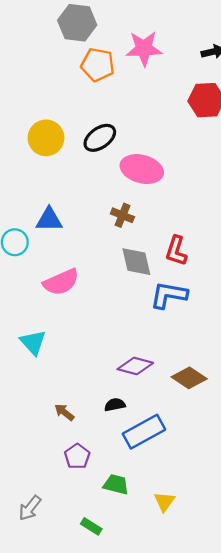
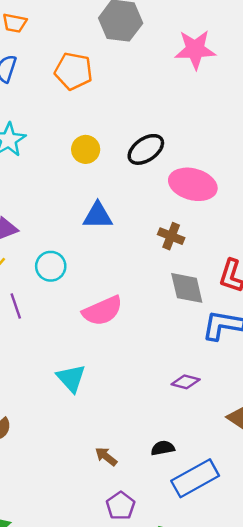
orange pentagon: (98, 65) -> (74, 71), moved
yellow circle: (46, 138) -> (86, 149), size x0.7
blue triangle: (49, 220) -> (98, 216), moved
purple diamond: (135, 366) -> (186, 382), moved, size x0.7

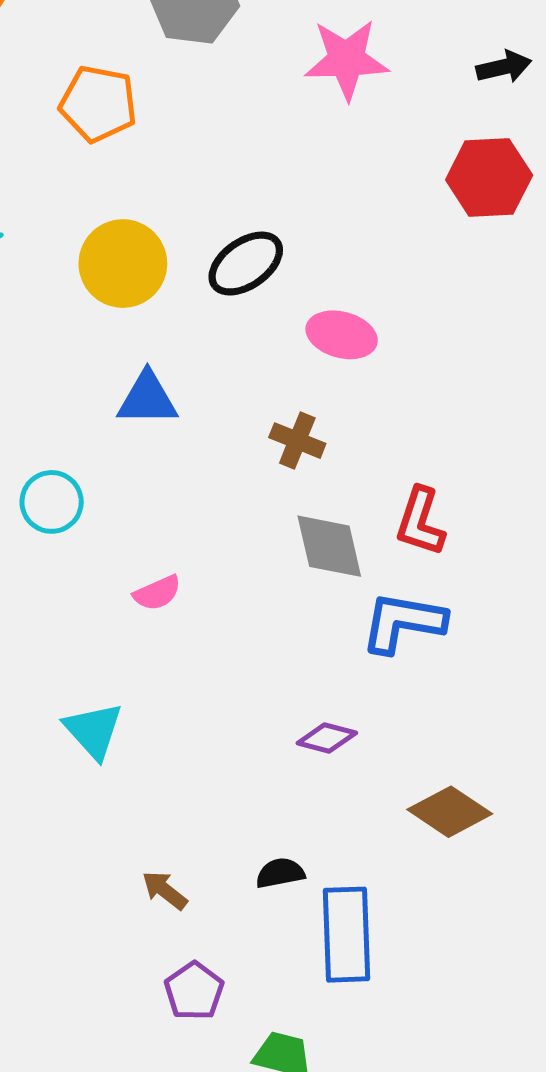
yellow circle: (86, 149) -> (123, 264), size x1.5
pink ellipse: (193, 184) -> (342, 335), size x0.7
pink semicircle: (102, 311) -> (157, 593), size x0.6
blue rectangle: (195, 478) -> (347, 935), turned -63

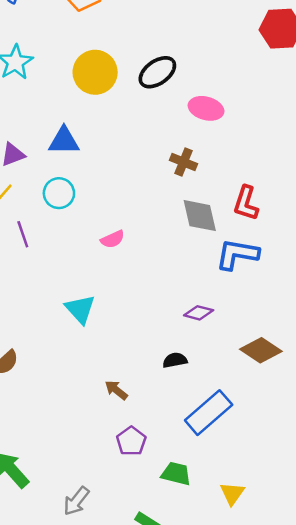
blue triangle: (147, 399) -> (64, 141), moved
black semicircle: (280, 873) -> (175, 360), moved
blue rectangle: (347, 935) -> (209, 413), turned 51

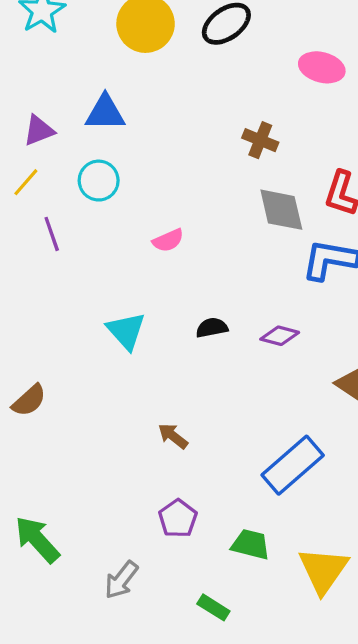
pink ellipse: (206, 108) -> (322, 67), moved
black semicircle: (175, 360) -> (212, 328), moved
purple pentagon: (131, 441) -> (178, 518), moved
yellow triangle: (232, 494) -> (323, 570), size x1.6

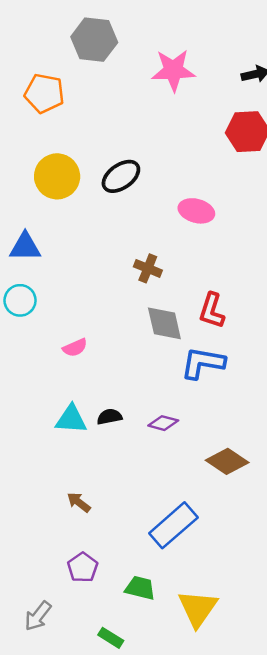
cyan triangle: (126, 331) -> (71, 419), moved, turned -44

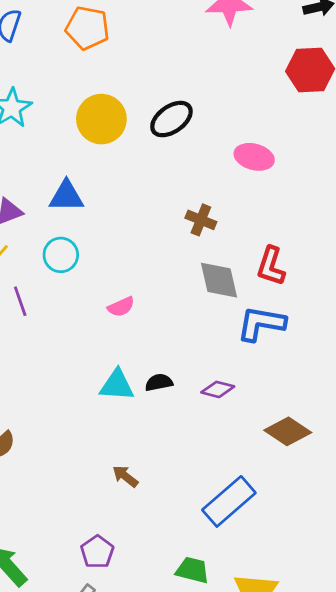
purple pentagon: (83, 567) -> (97, 552), moved

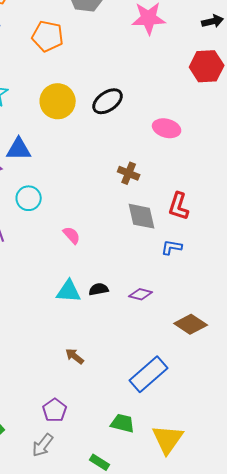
blue triangle: (66, 196) -> (19, 149), moved
pink semicircle: (121, 307) -> (72, 235), turned -108
blue L-shape: (261, 324) -> (172, 247), size x0.6

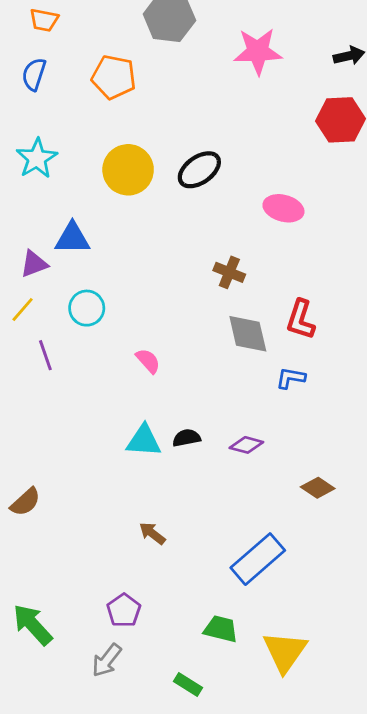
brown diamond: (191, 324) -> (318, 488), size x0.7

